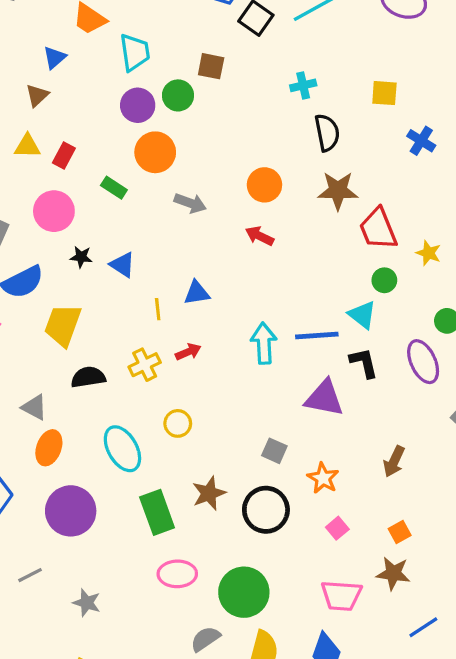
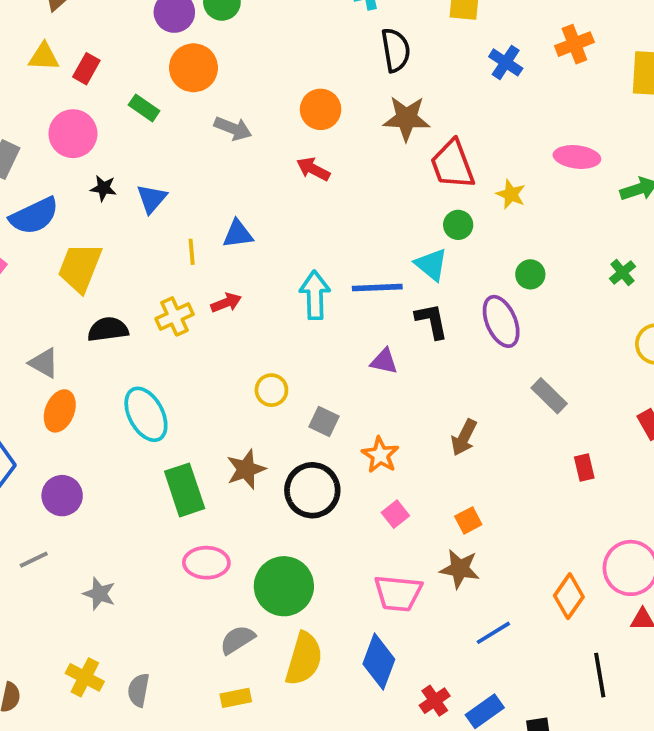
blue triangle: (122, 265) -> (152, 199), turned 36
purple triangle: (324, 398) -> (384, 361), size x0.6
yellow circle: (178, 423) -> (271, 390), moved
purple circle: (71, 511) -> (62, 496), moved, size x0.7

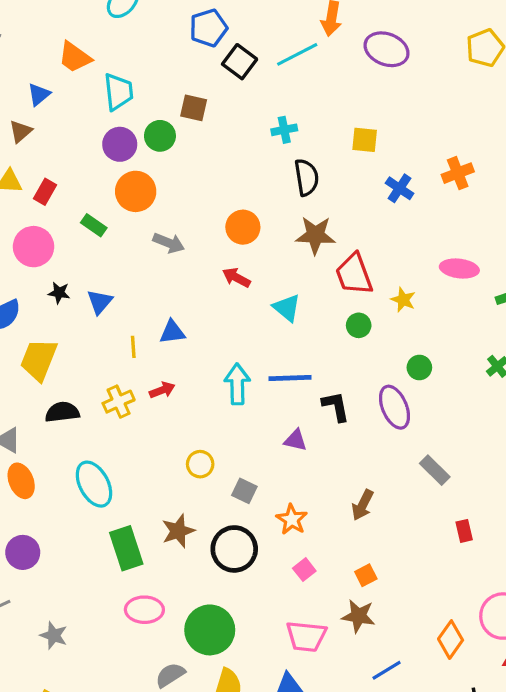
cyan triangle: (431, 265) -> (287, 308), moved
orange ellipse: (60, 411) -> (21, 481), turned -44

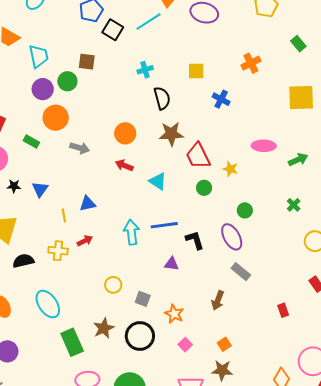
orange cross: (458, 173) -> (251, 63), moved
yellow cross: (119, 402) -> (58, 251), turned 36
gray rectangle: (435, 470) -> (241, 272), moved

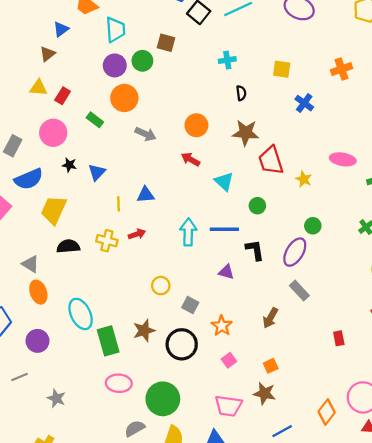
black semicircle: (162, 98) -> (241, 93), size x0.6
green circle: (204, 188) -> (257, 206), moved
purple ellipse: (232, 237) -> (295, 252), turned 52
cyan ellipse: (48, 304) -> (81, 314), moved

